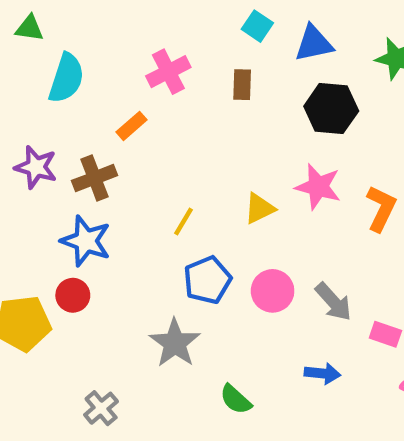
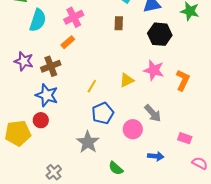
pink cross: (168, 72) -> (74, 17), moved
pink circle: (273, 291) -> (133, 129), moved
gray arrow: (333, 302) -> (153, 113), moved

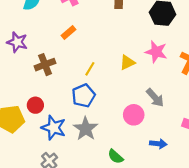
orange rectangle: (68, 42) -> (69, 33), moved
brown cross: (51, 66) -> (45, 65), moved
blue star: (47, 95) -> (54, 128), moved
blue pentagon: (103, 113) -> (83, 96), moved

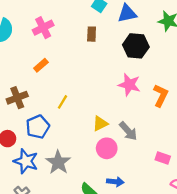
yellow triangle: (127, 62) -> (100, 124), moved
blue pentagon: (83, 96) -> (38, 127), moved
blue arrow: (158, 144) -> (115, 182), moved

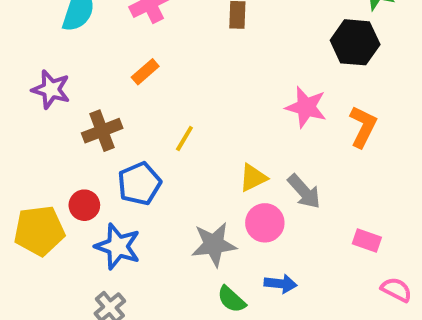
black hexagon: (136, 46) -> (355, 42), moved
gray star: (58, 162) -> (214, 244), moved, turned 30

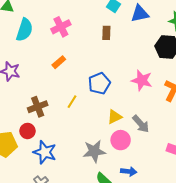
brown cross: (102, 131) -> (38, 107), moved
yellow line: (184, 138) -> (72, 102), moved
blue pentagon: (139, 184) -> (99, 83), moved

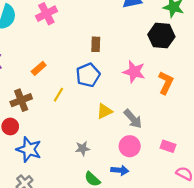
brown rectangle: (106, 33) -> (96, 44), moved
orange rectangle: (59, 62) -> (39, 68), moved
pink circle: (121, 140) -> (130, 146), moved
gray star: (94, 151) -> (83, 148), size x0.6

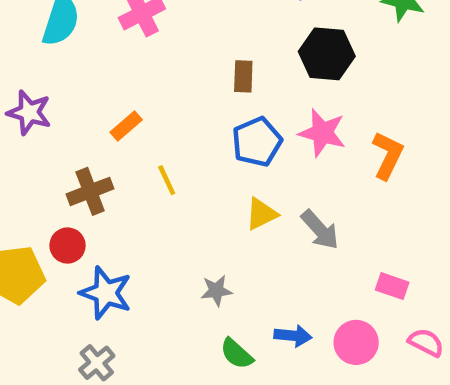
black hexagon: (161, 36) -> (327, 54), moved
blue pentagon: (88, 75) -> (257, 142), moved
yellow line: (58, 95) -> (167, 180), turned -56
pink circle: (130, 146) -> (356, 342), moved

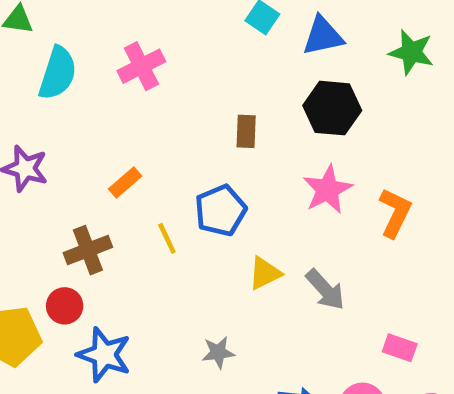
pink star: (322, 133) -> (328, 190), turned 30
blue pentagon: (257, 142) -> (221, 210), moved

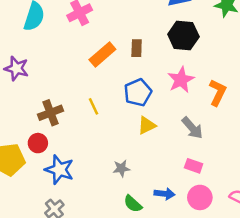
orange rectangle: (125, 183) -> (102, 54), moved, size x1.5
blue pentagon: (221, 210) -> (138, 92), moved
gray arrow: (325, 290) -> (192, 128), moved
pink rectangle: (400, 348) -> (194, 166), moved

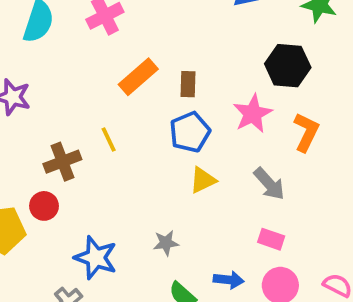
black hexagon: (183, 36) -> (288, 66), moved
brown rectangle: (137, 48) -> (188, 84), moved
yellow line: (94, 106) -> (109, 139), moved
blue star: (59, 170) -> (96, 258), moved

